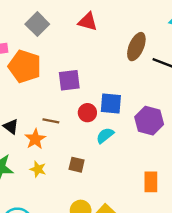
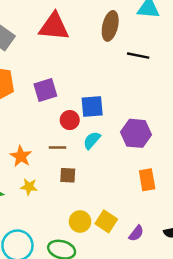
red triangle: (88, 22) -> (54, 27), size x1.5
brown ellipse: (136, 47) -> (110, 26), moved
brown line: (51, 121) -> (58, 148), moved
purple hexagon: (149, 121) -> (136, 133), moved

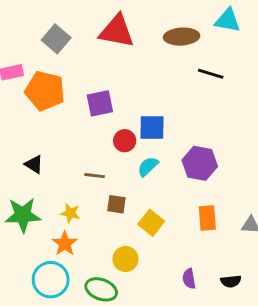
brown ellipse: (110, 26) -> (182, 37), turned 68
brown line: (58, 148) -> (95, 176), moved
orange star: (21, 156) -> (65, 244), moved
yellow square: (106, 221) -> (151, 223), moved
purple semicircle: (136, 233) -> (189, 279), turned 126

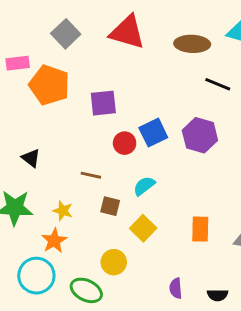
blue square: (152, 128) -> (153, 133), turned -32
purple hexagon: (200, 163) -> (200, 135), moved
cyan semicircle: (148, 167) -> (144, 186), moved

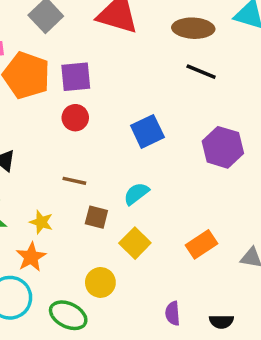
black line: (218, 84) -> (201, 72), moved
purple square: (103, 103) -> (76, 77), moved
purple hexagon: (200, 135) -> (223, 147), moved
red circle: (125, 143) -> (75, 118), moved
orange rectangle: (200, 229) -> (202, 244), turned 55

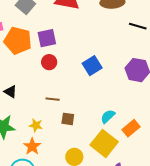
black line: (201, 72) -> (138, 26), moved
cyan semicircle: (136, 194) -> (108, 116), moved
yellow square: (135, 243) -> (104, 143), moved, size x1.5

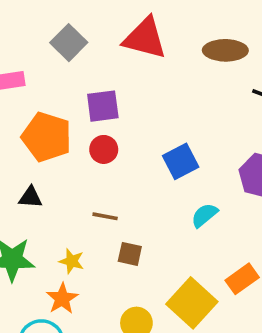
orange pentagon: (18, 41) -> (47, 137), moved
black triangle: (10, 92) -> (30, 197), turned -32
cyan semicircle: (108, 116) -> (204, 215), moved

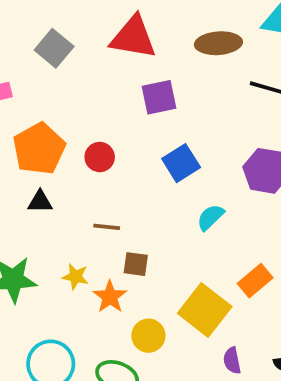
purple square: (103, 106) -> (159, 97), moved
orange pentagon: (47, 137) -> (39, 149), turned 30
black triangle: (30, 197) -> (40, 202), moved
orange star: (62, 299) -> (110, 297), moved

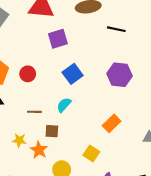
cyan semicircle: (210, 217) -> (64, 105), moved
orange rectangle: (255, 281) -> (112, 123), moved
yellow square: (205, 310) -> (91, 153), size x0.6

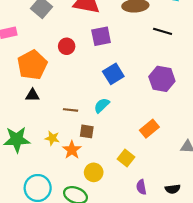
red circle: (28, 74) -> (67, 46), moved

